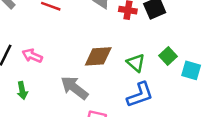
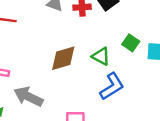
gray arrow: (74, 88) -> (28, 97), moved

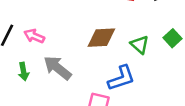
blue L-shape: (112, 86) -> (121, 78), moved

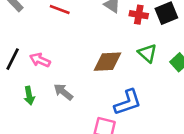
green triangle: (140, 45) -> (147, 53), moved
gray arrow: (58, 68) -> (63, 92), size x0.7

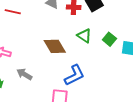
brown diamond: (108, 62) -> (55, 46), turned 70

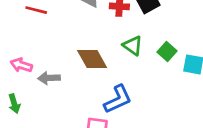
gray arrow: (24, 74) -> (49, 78), moved, turned -35

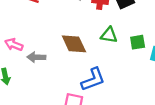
green triangle: (133, 46) -> (109, 35), turned -30
green square: (167, 51) -> (138, 42), turned 35

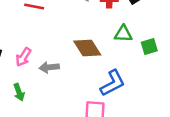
green square: (138, 42) -> (149, 47), moved
pink arrow: (14, 45) -> (23, 57), turned -72

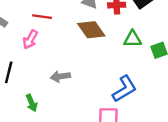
brown diamond: (87, 48) -> (91, 30), moved
pink arrow: (23, 57) -> (30, 39), moved

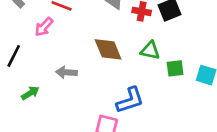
brown diamond: (91, 30) -> (108, 49), moved
green arrow: (32, 103) -> (30, 93), turned -112

